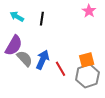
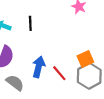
gray semicircle: (25, 59) -> (15, 83), moved

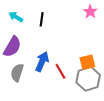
gray semicircle: (15, 83) -> (17, 73), turned -120

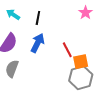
blue arrow: (42, 62) -> (38, 43), moved
red line: (60, 71) -> (67, 50), moved

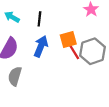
orange square: (81, 62) -> (68, 39), moved
gray hexagon: (81, 78) -> (92, 51), moved

